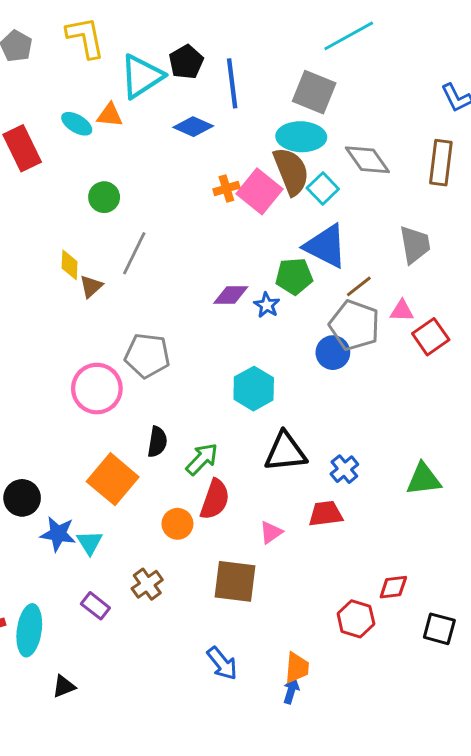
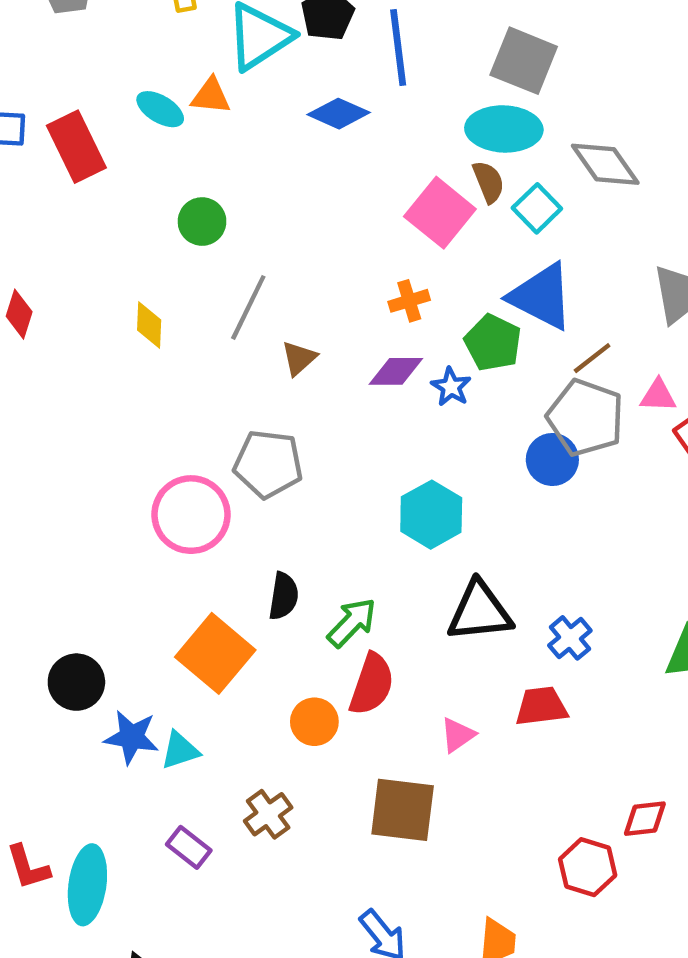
brown semicircle: (291, 171) -> (488, 182), size x0.6
orange cross: (226, 189) -> (409, 301), moved
green pentagon: (294, 276) -> (493, 343), turned 30
brown triangle: (91, 286) -> (299, 358), moved
cyan triangle: (90, 543) -> (180, 750), turned 44

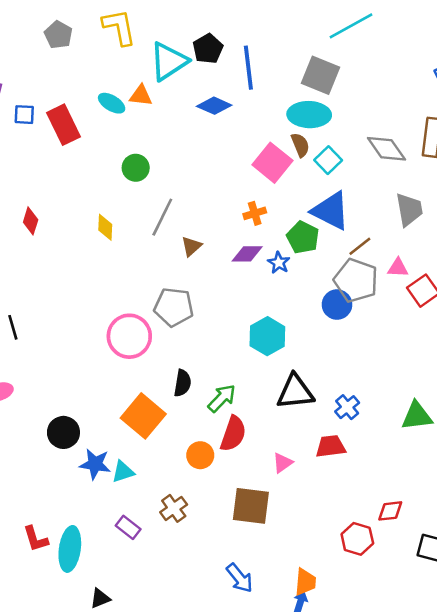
gray diamond: (605, 164) -> (386, 149), moved

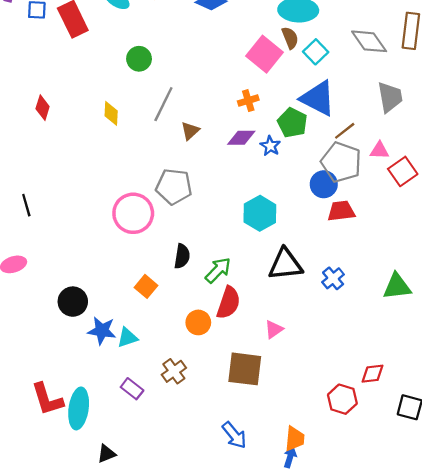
orange square: (143, 416) -> (146, 286), size x0.6
red trapezoid: (331, 446) -> (341, 211), moved
red L-shape: (36, 539) -> (47, 399), size x1.4

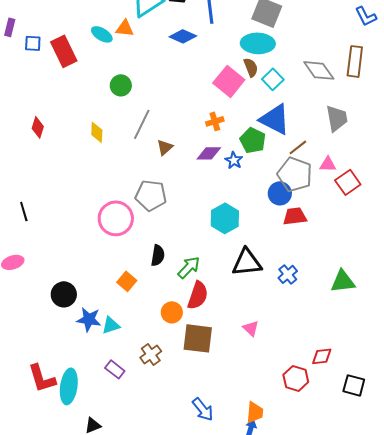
pink triangle: (274, 329) -> (251, 328), moved, turned -42
brown square: (245, 369) -> (198, 338), moved

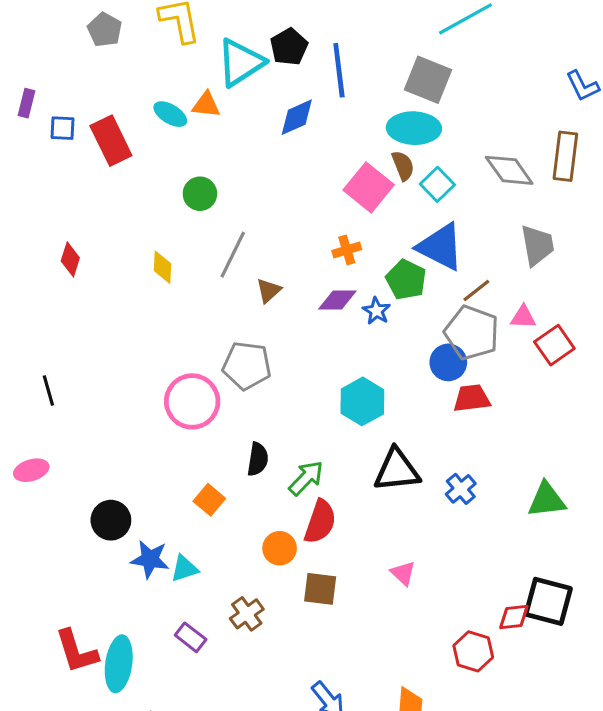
blue diamond: (183, 36) -> (297, 117), turned -48
brown square: (198, 338) -> (320, 589), size x0.7
black square: (354, 385) -> (548, 601), moved, size x1.4

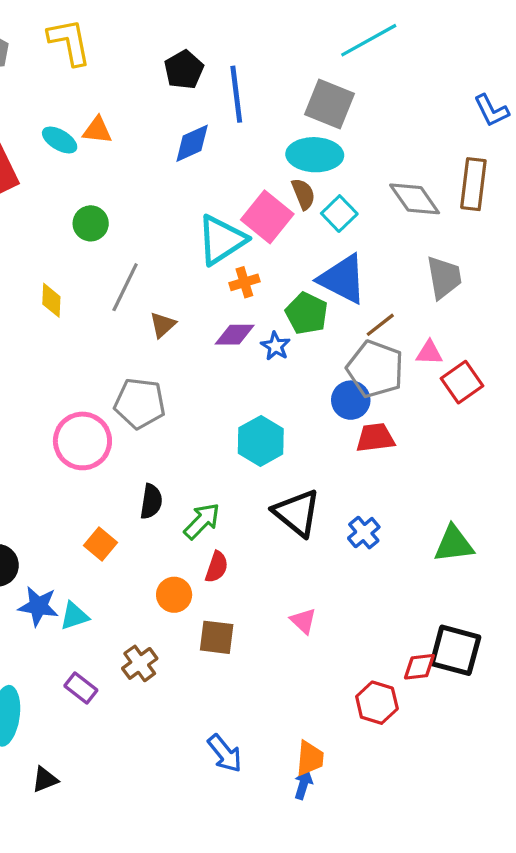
cyan triangle: (241, 63) -> (222, 240), moved
black triangle: (397, 470) -> (297, 513), turned 45
red semicircle: (320, 522) -> (217, 567), size x0.7

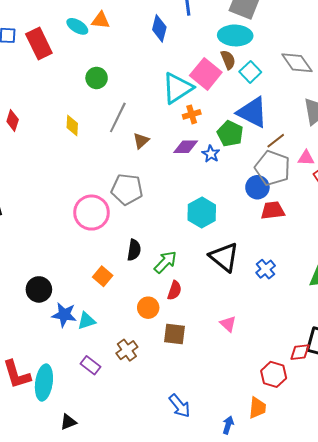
blue diamond: (192, 143) -> (159, 28), turned -52
orange trapezoid: (310, 758) -> (257, 408), moved

